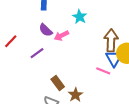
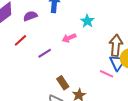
purple semicircle: (46, 30) -> (30, 16), moved, turned 112

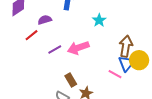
purple semicircle: (30, 16) -> (45, 20), moved
pink arrow: (69, 38) -> (78, 48), moved, size x1.5

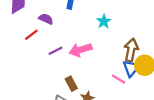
purple semicircle: (45, 20) -> (46, 19), turned 40

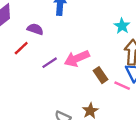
cyan star: (104, 21) -> (122, 26), moved
brown rectangle: (71, 84) -> (100, 75), moved

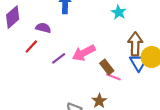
cyan star: (122, 26) -> (119, 12), moved
pink line: (122, 86) -> (113, 77), moved

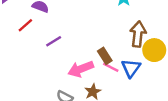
pink arrow: (84, 53) -> (81, 69), moved
blue triangle: (139, 63) -> (131, 68), moved

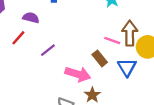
pink line: (111, 67) -> (112, 41), moved
pink arrow: (81, 69) -> (78, 74), turned -135

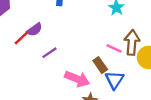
purple semicircle: (31, 18) -> (35, 30), moved, turned 126
blue triangle: (127, 67) -> (114, 80), moved

